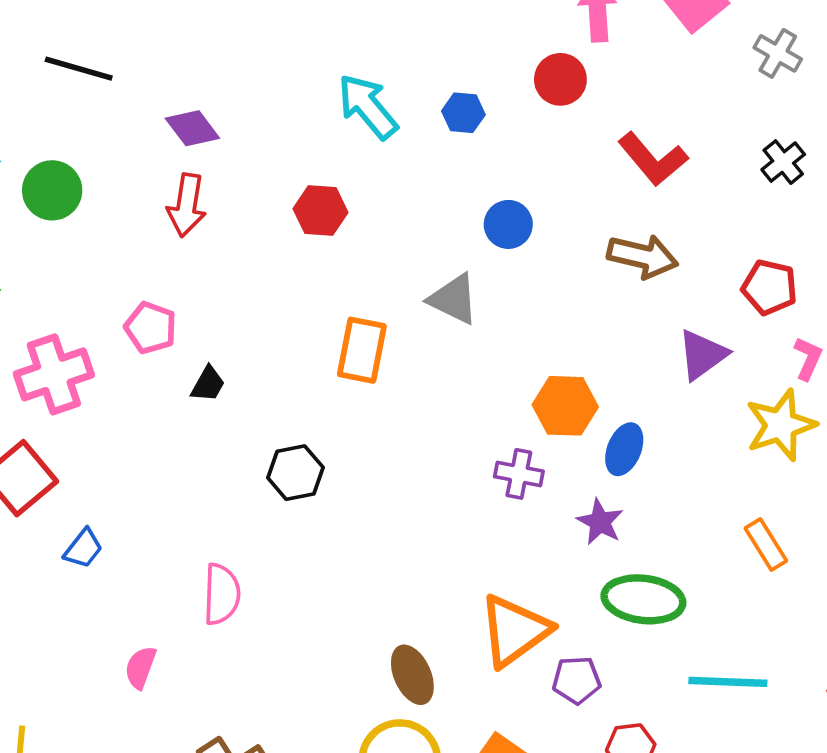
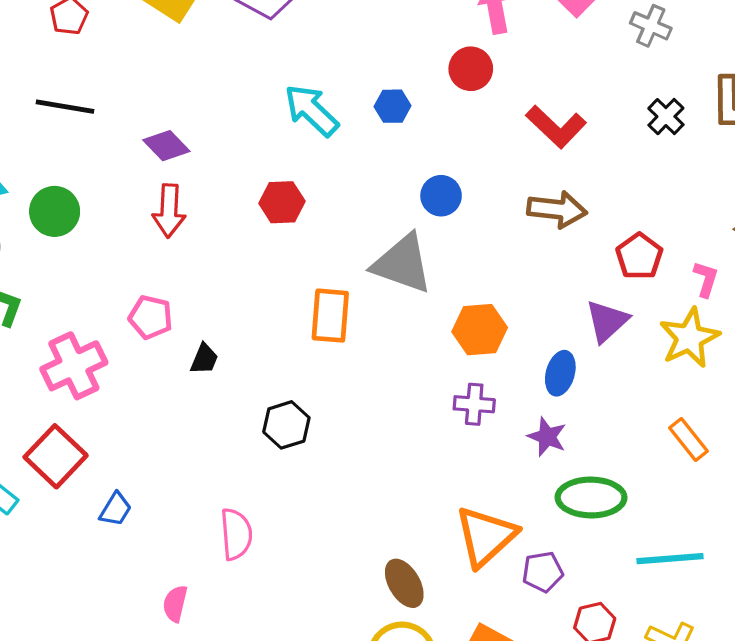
red pentagon: (769, 287) -> (639, 256), moved, turned 30
gray triangle: (453, 299) -> (402, 264), size x1.4
purple triangle: (702, 355) -> (607, 321), moved
orange hexagon: (565, 406) -> (480, 330), moved

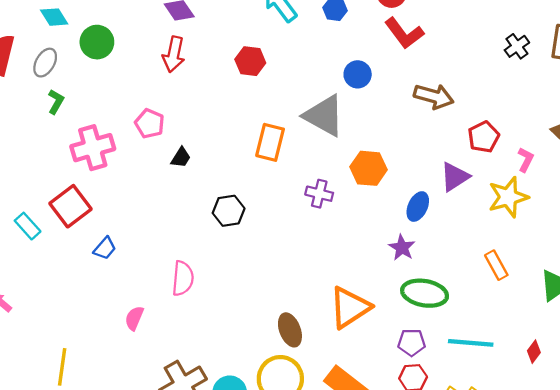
red L-shape: (556, 127) -> (404, 33), moved
purple cross: (474, 404) -> (319, 194), moved
purple pentagon: (543, 572) -> (412, 342), moved

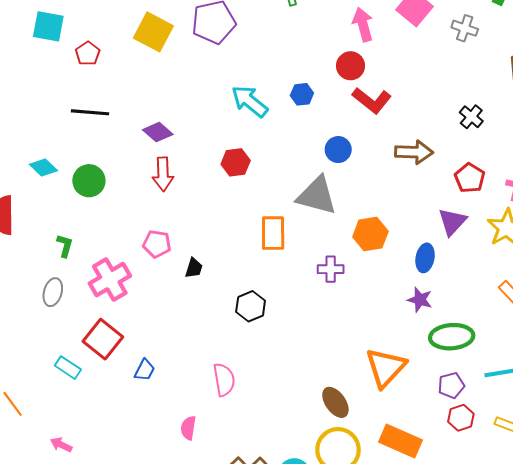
black cross: (517, 46) -> (471, 117), moved
gray ellipse: (45, 63) -> (53, 292), moved

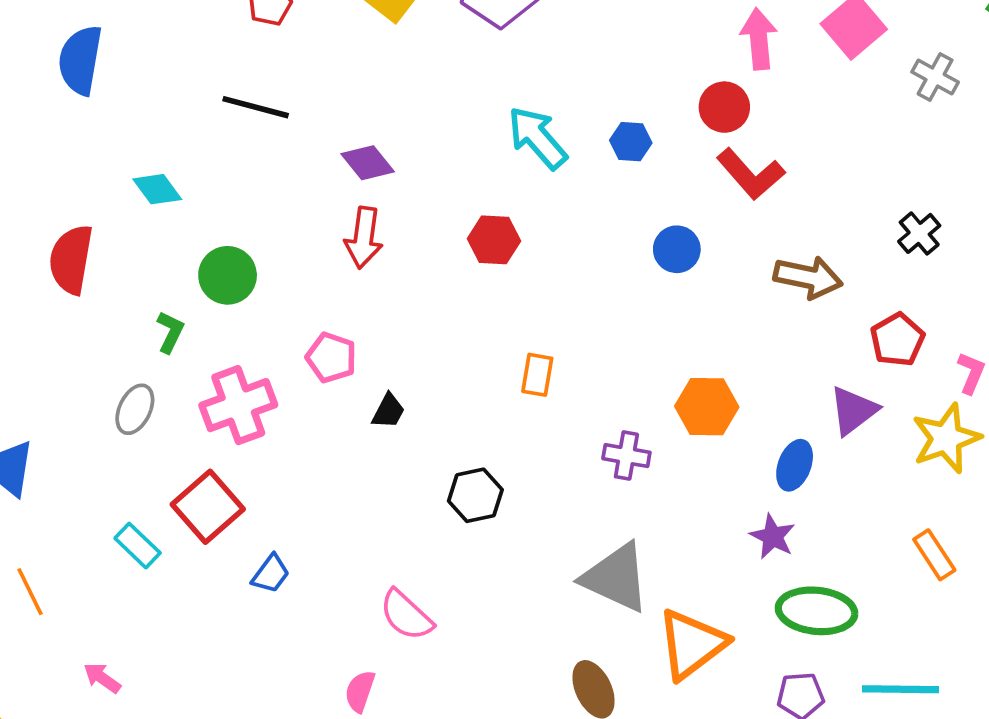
green circle: (89, 181) -> (228, 275), moved
gray triangle: (317, 196) -> (616, 578), moved
orange rectangle: (273, 233) -> (537, 375), size x0.7
pink semicircle: (224, 380) -> (406, 615), turned 132
pink semicircle: (188, 428) -> (360, 691), moved

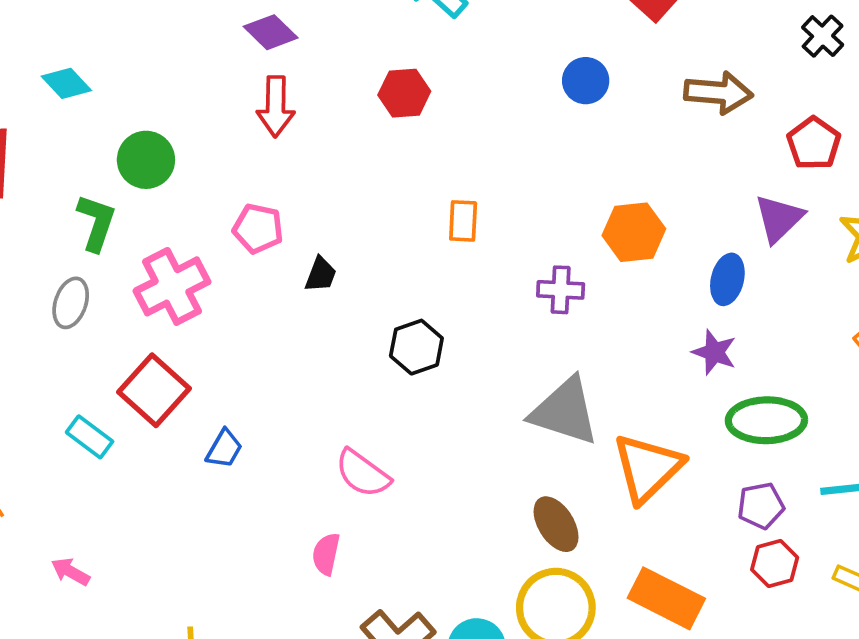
green L-shape: (170, 332) -> (96, 223), size x1.4

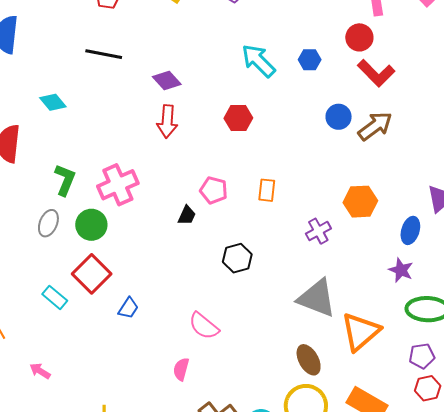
brown arrow: (718, 93) -> (375, 126), moved, turned -45
green circle: (146, 160) -> (91, 225), moved
pink pentagon: (258, 228) -> (214, 190), moved
pink cross: (172, 286) -> (118, 185), moved
purple cross: (561, 290) -> (318, 231), turned -35

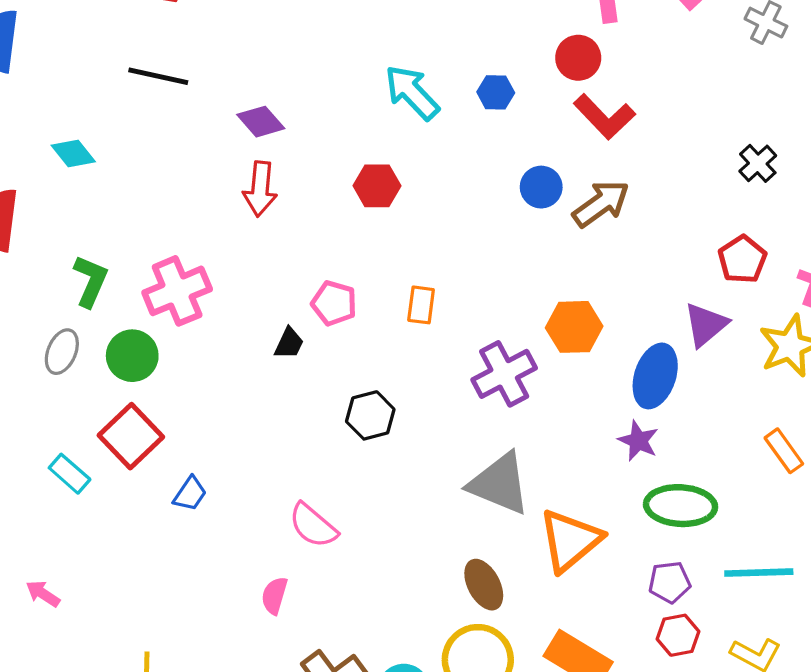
blue ellipse: (410, 230) -> (655, 376), size x1.4
purple cross: (318, 231) -> (504, 374), size x1.5

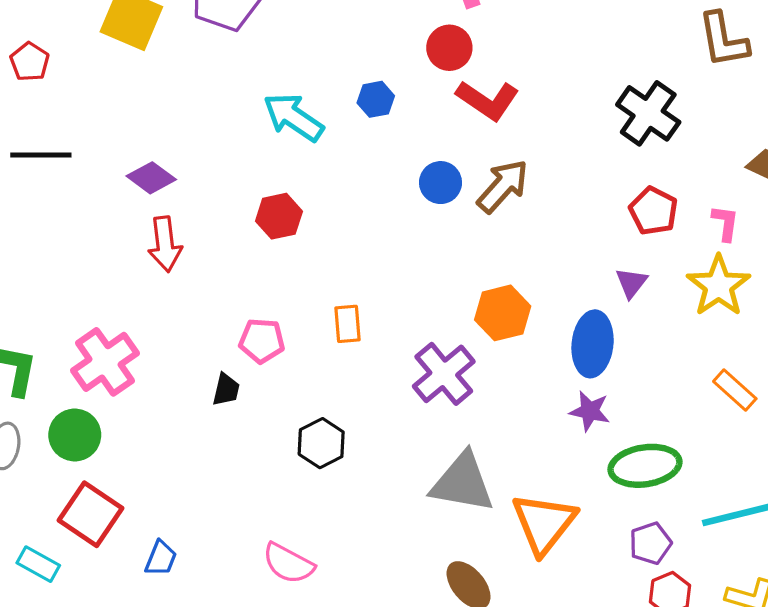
black cross: (758, 163) -> (648, 113), size x1.6
purple triangle: (706, 325) -> (631, 283), size x0.7

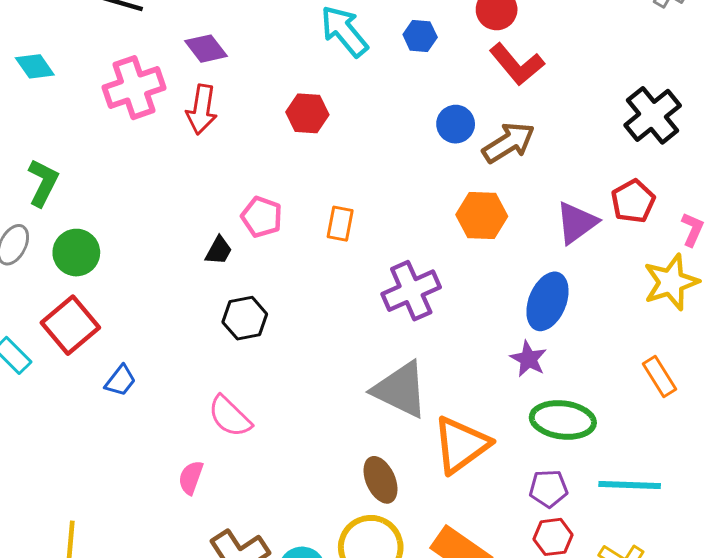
purple triangle: (631, 283) -> (577, 223), moved, size x1.5
orange hexagon: (503, 313) -> (482, 216), moved
pink cross: (105, 362) -> (134, 88), moved
black hexagon: (321, 443) -> (245, 318), moved

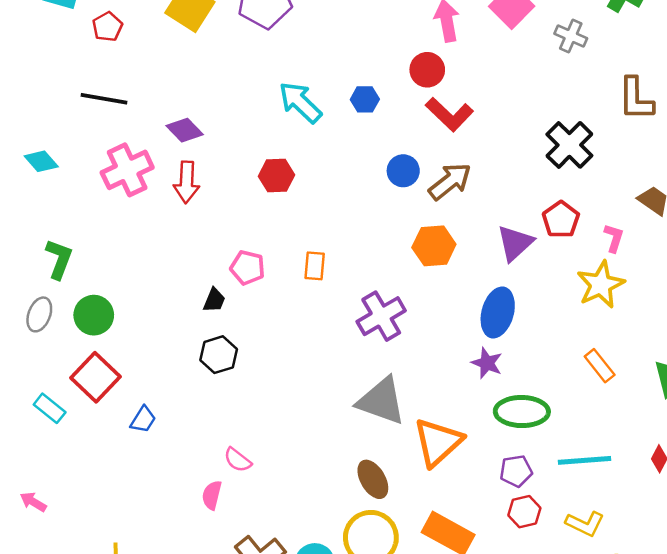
black hexagon: (245, 318) -> (219, 355), moved
pink semicircle: (230, 416) -> (238, 460), moved, size x0.7

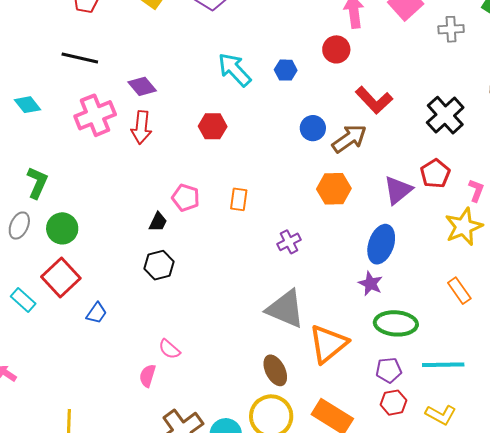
gray cross: (571, 36) -> (451, 29), turned -30
red L-shape: (449, 114) -> (374, 100), moved
purple cross: (381, 316) -> (289, 242), size x0.6

